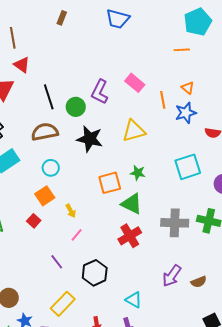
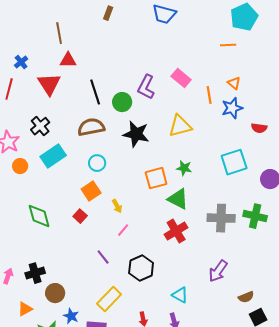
red triangle: (22, 65) -> (68, 60), turned -36
brown semicircle: (199, 282) -> (246, 297), moved

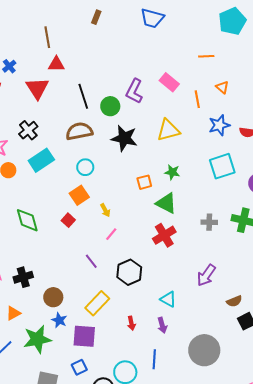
orange line: (228, 45) -> (206, 56), moved
blue star: (232, 108) -> (219, 125), moved
orange square: (156, 178) -> (144, 182), size x0.7
gray cross: (221, 218) -> (209, 222), size x0.6
brown circle: (55, 293) -> (53, 297), moved

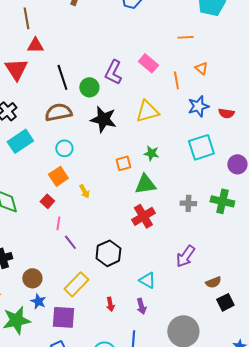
green triangle: (166, 203) -> (145, 184), turned -35
pink line: (111, 234) -> (58, 223), moved, turned -32

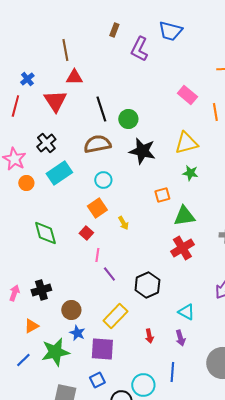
purple L-shape: (113, 72) -> (139, 49), moved
green star: (151, 153) -> (190, 173), moved

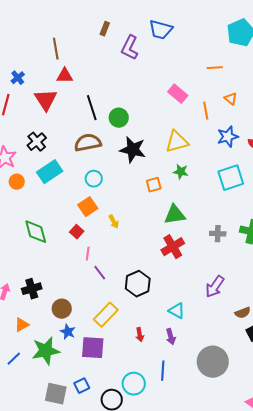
orange square: (162, 195) -> (154, 185), moved
blue square: (97, 380) -> (82, 386), moved

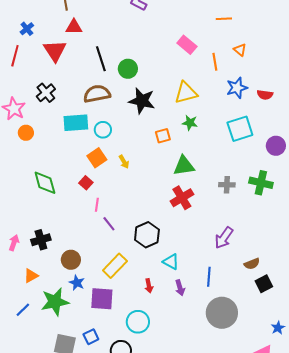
cyan rectangle: (50, 172) -> (76, 123), moved, turned 30
yellow arrow: (114, 222) -> (124, 162), moved
cyan triangle: (177, 311) -> (171, 262), moved
blue line: (163, 371) -> (209, 277), moved
cyan circle: (134, 384) -> (138, 322), moved

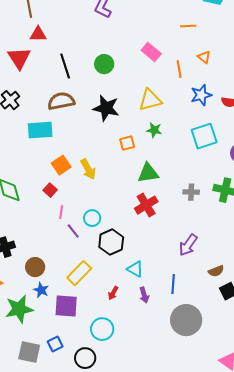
green circle: (128, 69) -> (104, 64), moved
cyan circle: (103, 130) -> (92, 218), moved
yellow arrow: (124, 162) -> (88, 169), size x1.5
red arrow: (149, 286) -> (113, 293), turned 40

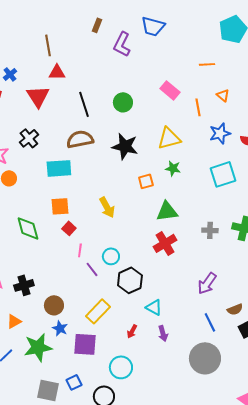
orange square: (61, 165) -> (60, 206), moved, turned 30
blue line: (173, 284) -> (210, 322), moved, turned -30

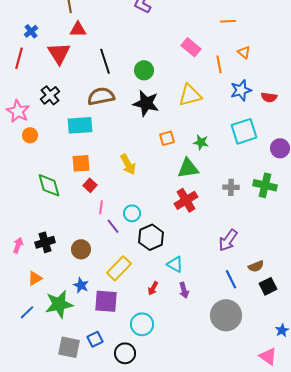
green circle: (123, 102) -> (144, 70), moved
green star: (173, 168) -> (201, 142), moved
brown circle: (54, 305) -> (81, 249), moved

